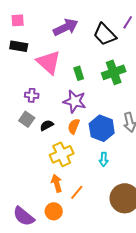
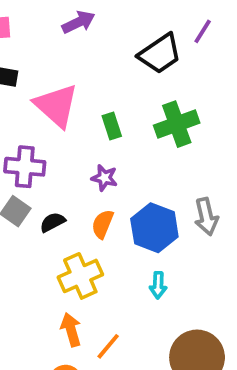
purple arrow: (66, 27) -> (78, 22), moved, size x0.7
black trapezoid: (105, 34) -> (160, 54), turned -80
purple cross: (32, 95) -> (25, 167), size x1.5
purple star: (75, 101) -> (104, 178), size x0.6

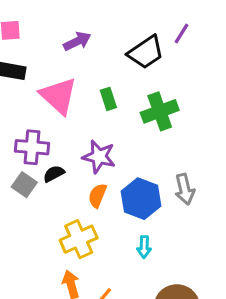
purple arrow: (78, 22) -> (77, 41), moved
green rectangle: (112, 126) -> (108, 99), moved
purple star: (104, 178) -> (99, 157), size x1.5
black semicircle: (53, 222) -> (54, 174), moved

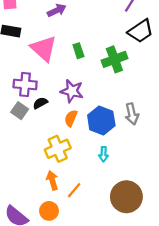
black trapezoid: (146, 52) -> (141, 31), moved

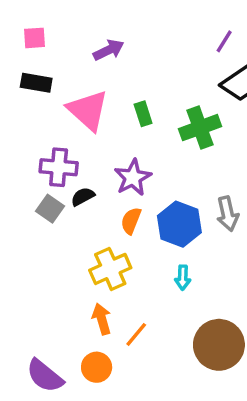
purple star: (72, 91) -> (133, 178), turned 30

